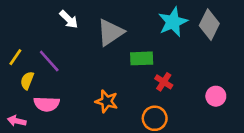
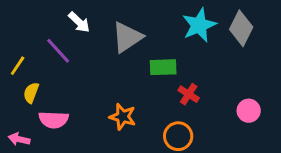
purple line: (49, 61) -> (58, 51), moved

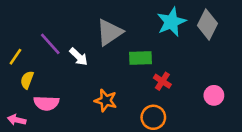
white arrow: (79, 22) -> (79, 57), moved

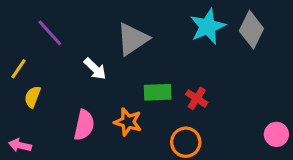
purple line: (50, 44) -> (50, 33), moved
green rectangle: (140, 58) -> (158, 92), moved
pink circle: (214, 95) -> (276, 134), moved
pink semicircle: (46, 103) -> (84, 125), moved, turned -80

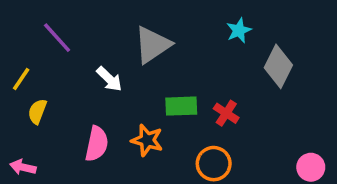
cyan star: (208, 27) -> (239, 30), size x0.6
gray diamond: (251, 30) -> (278, 66), moved
pink circle: (276, 134) -> (311, 167), moved

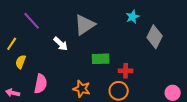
red cross: (226, 113) -> (126, 71), moved, turned -32
orange star: (147, 140) -> (82, 89), moved
pink semicircle: (97, 144) -> (41, 84), moved

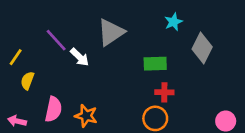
purple line: (32, 21) -> (56, 40), moved
green rectangle: (101, 59) -> (155, 64), moved
orange star: (82, 89) -> (86, 116), moved

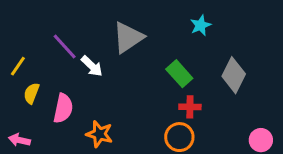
gray diamond: (202, 48) -> (234, 75), moved
green rectangle: (155, 64) -> (179, 74), turned 50
pink semicircle: (53, 109) -> (63, 108), moved

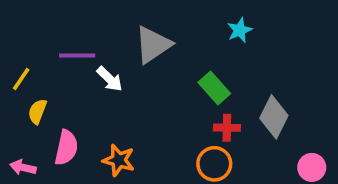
purple line: (65, 46) -> (77, 56), turned -48
gray diamond: (234, 75) -> (274, 117), moved
pink semicircle: (63, 108) -> (66, 148), moved

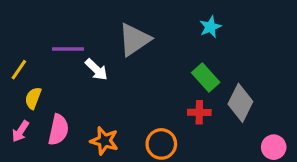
green rectangle: (214, 88) -> (206, 78), moved
orange circle: (214, 164) -> (161, 144), moved
pink arrow: (23, 167) -> (20, 131), moved, turned -70

